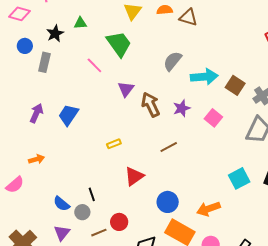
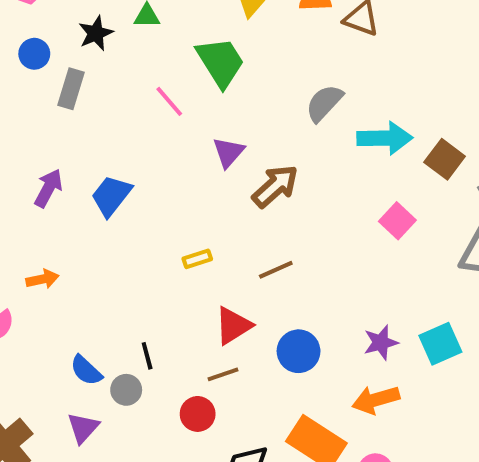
brown arrow: (151, 105) -> (275, 186), turned 70
purple star: (182, 108) -> (381, 343), moved
brown line: (169, 147) -> (276, 270), moved
blue circle: (168, 202) -> (299, 351), moved
brown line: (99, 233) -> (223, 374), moved

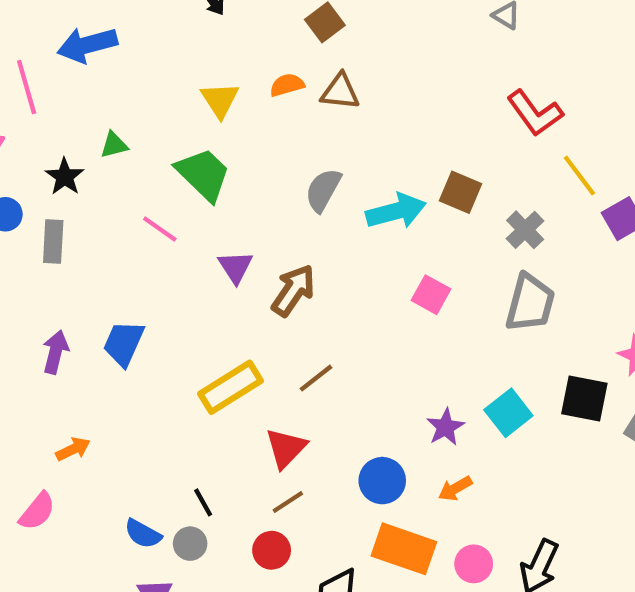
brown square: (445, 159) -> (460, 192), moved
yellow rectangle: (197, 259) -> (231, 387), size x2.0
blue circle: (299, 351) -> (382, 481), moved
orange arrow: (376, 400) -> (455, 489), size x0.7

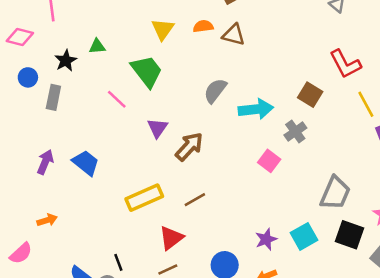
brown square: (460, 192) -> (310, 95), moved
gray cross: (525, 230) -> (295, 132), moved
gray trapezoid: (530, 303) -> (335, 193), moved
blue trapezoid: (124, 343) -> (86, 163), turned 96

